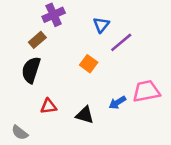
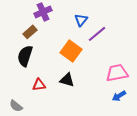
orange square: (89, 64) -> (71, 51), size x1.5
blue arrow: (117, 102) -> (119, 96), moved
black triangle: (85, 115) -> (67, 80), moved

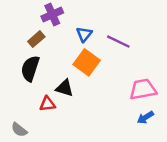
blue triangle: (81, 20) -> (84, 34), moved
purple line: (97, 34) -> (118, 42), turned 66
black triangle: (67, 80) -> (65, 88), moved

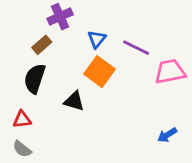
pink trapezoid: (143, 89) -> (170, 72), moved
red triangle: (47, 104) -> (22, 119), moved

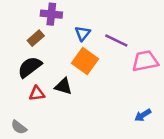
purple cross: (60, 17) -> (51, 14), turned 30
black semicircle: (35, 79) -> (30, 67), turned 35
red triangle: (22, 119) -> (37, 93), moved

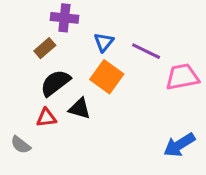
black semicircle: (30, 67) -> (55, 83), moved
blue arrow: (143, 115) -> (179, 145), size x1.5
gray semicircle: (19, 127) -> (21, 145), moved

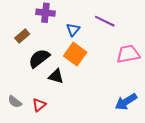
brown rectangle: (45, 48) -> (22, 36), moved
purple line: (146, 51) -> (105, 21), moved
red triangle: (46, 118) -> (39, 105), moved, turned -32

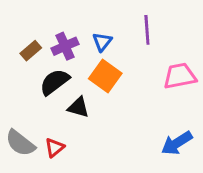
purple cross: (45, 13) -> (65, 46), moved, turned -30
purple line: (105, 21) -> (147, 30), turned 60
gray semicircle: (15, 102) -> (20, 143), size x1.5

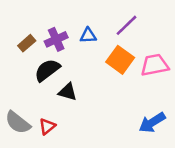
purple line: (147, 30) -> (127, 25), turned 50
blue triangle: (102, 42) -> (88, 36), turned 48
orange square: (105, 76) -> (120, 60), moved

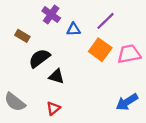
purple cross: (56, 39) -> (51, 14), moved, turned -30
brown rectangle: (27, 43) -> (22, 36), turned 72
red triangle: (47, 126) -> (53, 108), moved

